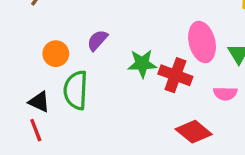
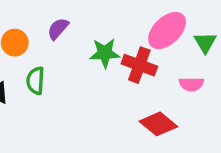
pink ellipse: (202, 42) -> (167, 30), turned 60
green semicircle: (76, 90) -> (35, 81), size x0.7

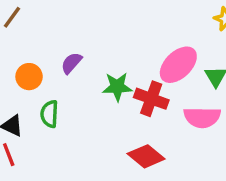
pink semicircle: (191, 84) -> (202, 117), size x1.5
red diamond: (158, 124) -> (146, 156), moved

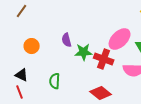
purple semicircle: (71, 63) -> (67, 40), moved, turned -56
green semicircle: (49, 114) -> (55, 81), moved

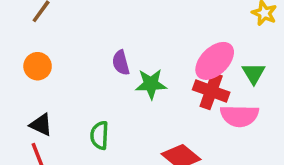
orange circle: (32, 46) -> (38, 66), moved
red cross: (104, 59) -> (211, 91), moved

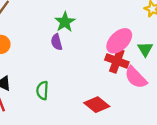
green star: (151, 84) -> (65, 22), moved, turned -30
pink semicircle: (239, 116) -> (136, 77), turned 45

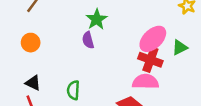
green triangle: (145, 49) -> (180, 47), turned 35
pink semicircle: (136, 77) -> (145, 82), moved, turned 135

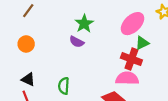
pink ellipse: (153, 39) -> (132, 24), moved
purple semicircle: (88, 40) -> (77, 42), turned -48
green triangle: (180, 47) -> (142, 43), moved

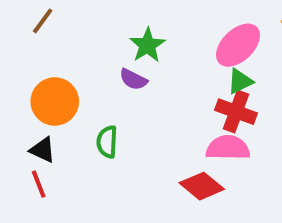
green triangle: (142, 43) -> (240, 81), moved
orange circle: (26, 44) -> (55, 102), moved, size x1.5
green semicircle: (64, 86) -> (107, 142), moved

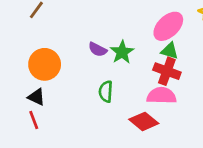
green star: (147, 45) -> (122, 52), moved
green triangle: (240, 81) -> (170, 51), turned 42
green semicircle: (107, 142) -> (106, 92), moved

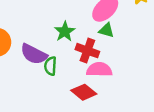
purple semicircle: (98, 49) -> (34, 54), moved, size x1.6
red cross: (167, 71) -> (87, 51), moved

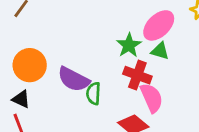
green star: (65, 31) -> (129, 45), moved
pink semicircle: (99, 70) -> (152, 98), turned 65

